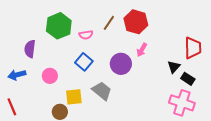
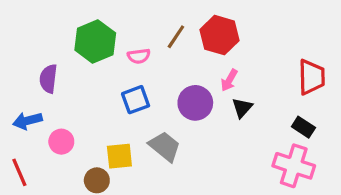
blue square: (84, 62) -> (136, 100), turned 30
black triangle: (174, 67) -> (242, 108), moved
pink circle: (50, 76) -> (61, 142), moved

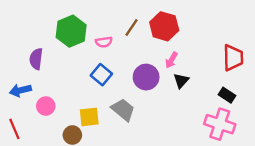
blue square: (136, 100) -> (101, 75), turned -30

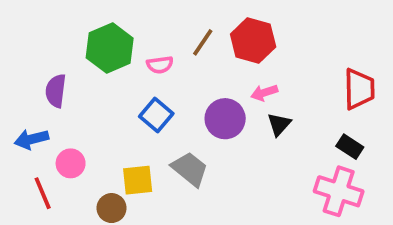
pink arrow: (171, 60) -> (264, 93), turned 42
red line: (14, 129) -> (43, 193), moved

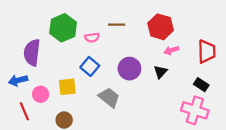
red hexagon: (253, 41) -> (161, 27), moved
brown line: (203, 42) -> (117, 25), turned 56
purple semicircle: (56, 91) -> (32, 52), size x1.4
pink arrow: (264, 93) -> (171, 50), moved
yellow square: (138, 180) -> (67, 87), moved

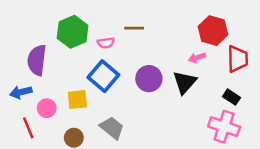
red hexagon: (161, 27) -> (213, 31), moved
blue square: (90, 66) -> (103, 76), size x1.4
black triangle: (161, 72) -> (185, 82), size x1.5
gray trapezoid: (109, 97) -> (112, 128), moved

